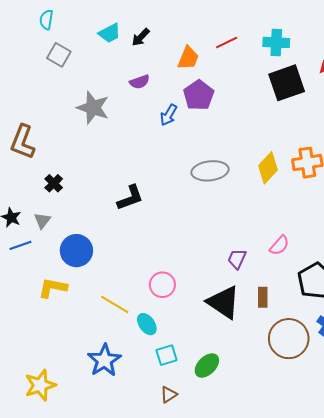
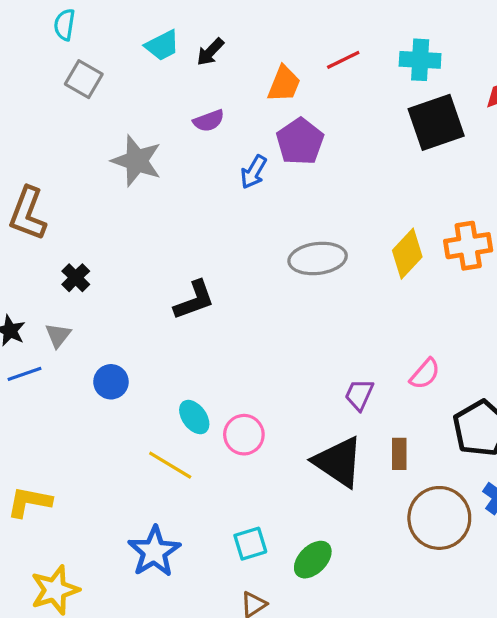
blue circle: (76, 251) -> (111, 382), size x0.7
yellow L-shape: (53, 288) -> (29, 502), moved
cyan ellipse: (147, 324) -> (194, 417), moved

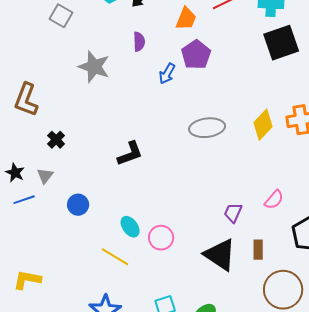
purple semicircle: (209, 121) -> (139, 42), turned -72

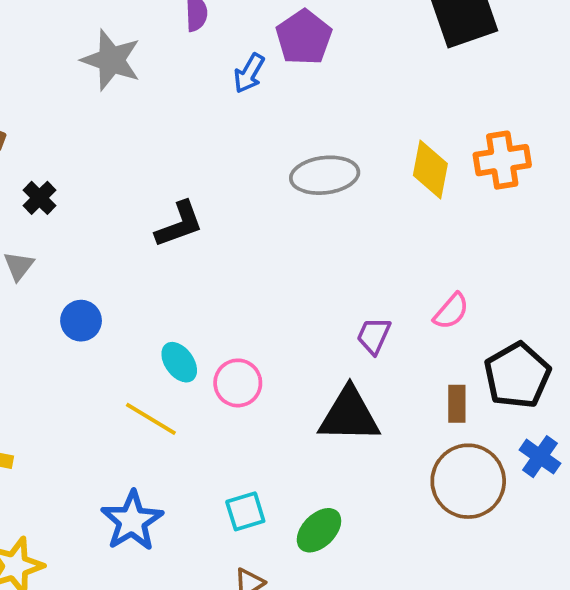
yellow diamond: (263, 125) -> (430, 170), turned -32
brown rectangle: (258, 250) -> (457, 404), moved
black triangle: (220, 255) -> (349, 415), turned -33

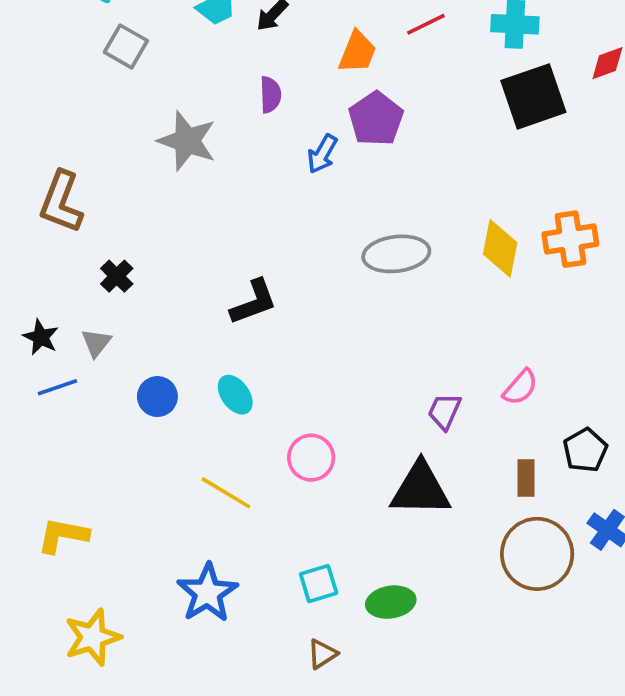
cyan ellipse: (179, 362) -> (235, 395), moved
black pentagon: (517, 375) -> (585, 450), size x0.7
green ellipse: (319, 530) -> (391, 602), turned 36

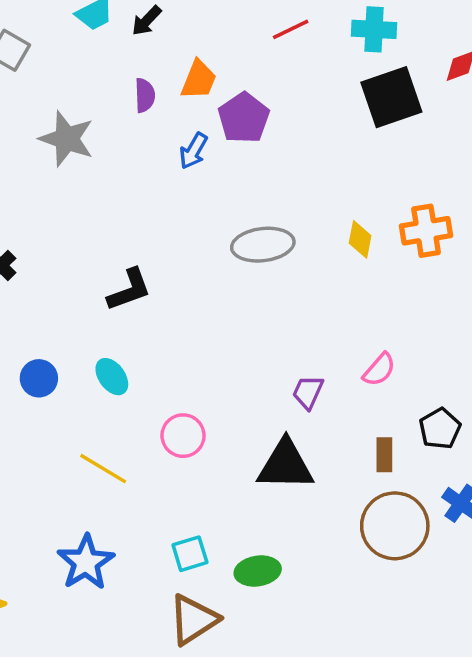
orange trapezoid: (357, 52) -> (199, 80), moved
yellow diamond: (500, 248) -> (360, 239), size x0.7
brown triangle: (322, 654) -> (193, 620), size x1.8

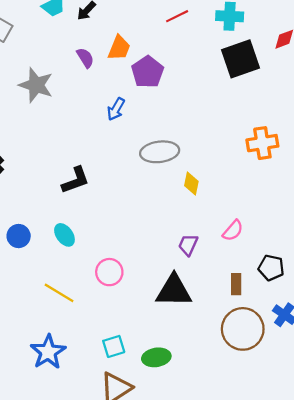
purple semicircle: (145, 95) -> (85, 58), turned -30
blue arrow: (193, 151) -> (116, 109), moved
yellow diamond: (360, 239) -> (191, 184), moved
black pentagon: (440, 429) -> (271, 268), turned -30

